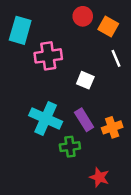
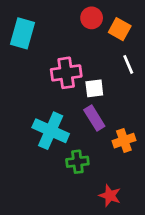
pink cross: (48, 56) -> (66, 73), moved
white square: (85, 80) -> (94, 88), turned -30
purple rectangle: (84, 120) -> (94, 118), moved

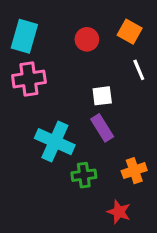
red circle: (92, 18) -> (87, 39), moved
pink cross: (66, 73) -> (29, 79), moved
orange cross: (124, 141) -> (134, 171), moved

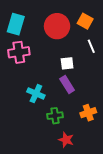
red circle: (87, 39) -> (57, 26), size x1.6
cyan cross: (55, 142) -> (36, 94), size x0.7
red star: (119, 212) -> (66, 140), moved

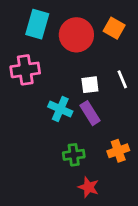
cyan rectangle: (16, 24) -> (37, 24), moved
white line: (91, 46) -> (122, 79), moved
cyan cross: (36, 94) -> (60, 109), moved

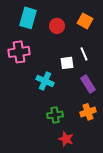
red circle: (76, 35) -> (57, 26), size x0.6
white line: (122, 79) -> (84, 54), moved
purple rectangle: (90, 113) -> (88, 84), moved

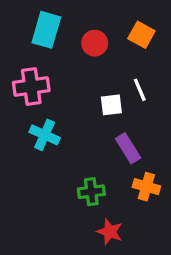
cyan cross: (45, 81) -> (45, 135), moved
purple rectangle: (88, 84) -> (128, 148), moved
orange cross: (88, 112) -> (146, 187), turned 35

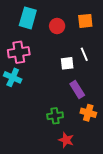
orange square: (141, 35) -> (85, 21), turned -35
cyan cross: (45, 135) -> (13, 77), moved

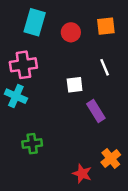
white square: (67, 63) -> (75, 85), moved
orange cross: (88, 113) -> (111, 159), moved, turned 35
green cross: (55, 116) -> (32, 144), moved

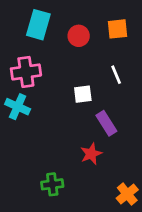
green cross: (32, 144) -> (52, 184), moved
orange cross: (111, 159) -> (127, 194), moved
red star: (82, 174) -> (91, 154), moved, turned 30

